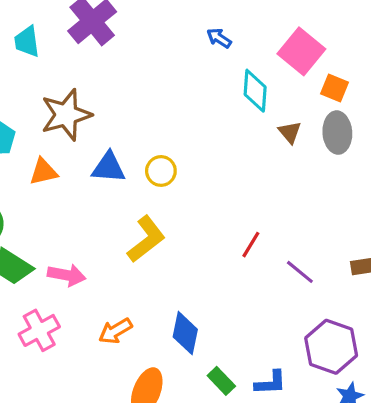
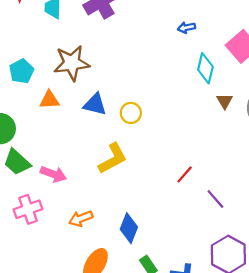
blue arrow: (219, 38) -> (186, 28), turned -54

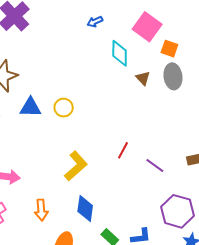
yellow L-shape: (113, 158) -> (76, 166), moved
orange arrow: (81, 219) -> (41, 210), turned -60

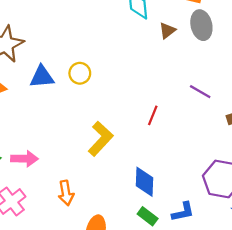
brown triangle: (143, 78) -> (167, 30), turned 42
purple line: (155, 166) -> (200, 92), moved
blue diamond: (85, 208) -> (145, 182), moved

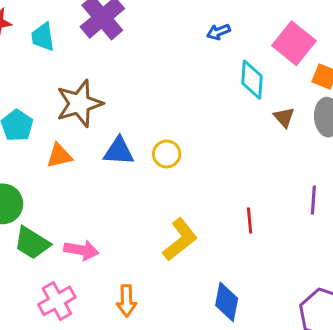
brown triangle: (167, 30) -> (284, 117), turned -42
purple line: (200, 92) -> (313, 200), turned 55
red line: (153, 115) -> (250, 220), turned -36

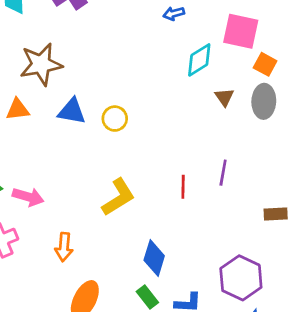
pink square: (294, 43) -> (241, 31), turned -33
cyan diamond: (252, 80) -> (199, 60), turned 48
purple line: (313, 200) -> (223, 173), moved

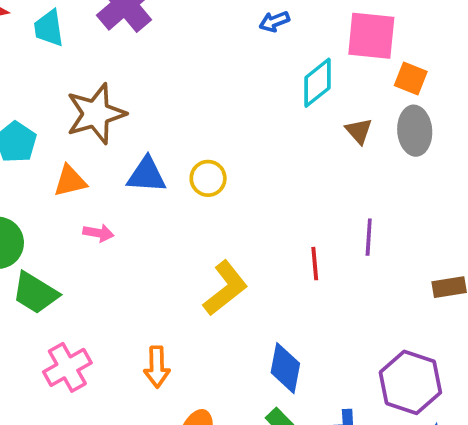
pink arrow: (28, 197) -> (98, 233), moved, size x0.7

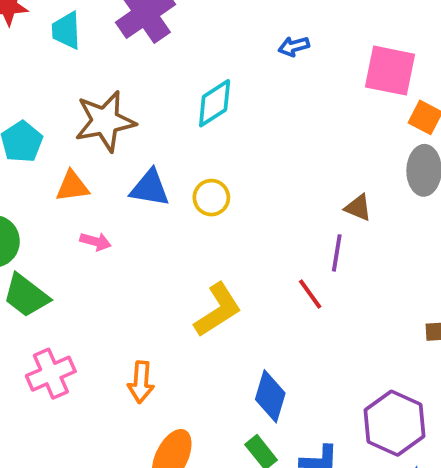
cyan diamond: (318, 83) -> (215, 103), moved
brown triangle: (359, 131) -> (358, 208), moved, turned -32
purple line: (369, 237) -> (337, 253), moved
red line: (315, 264) -> (310, 294), turned -36

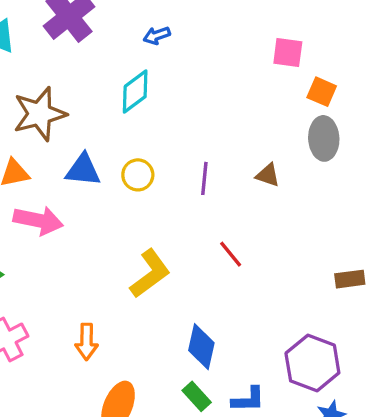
blue arrow: (294, 46) -> (157, 35), moved
pink square: (390, 71) -> (288, 52), size x0.7
pink arrow: (96, 242) -> (38, 220), size x1.8
purple line: (337, 253) -> (204, 178), moved

